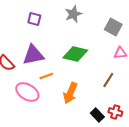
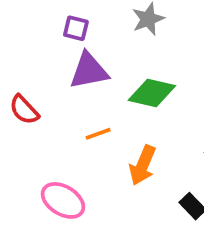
purple triangle: (33, 55) -> (89, 71), moved
pink ellipse: (27, 92) -> (63, 200), moved

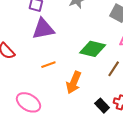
green diamond: (152, 93) -> (93, 49), moved

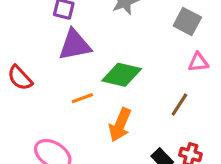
green diamond: (93, 49) -> (122, 75), moved

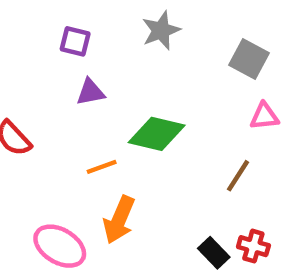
purple triangle: (75, 45) -> (91, 92), size x0.6
orange arrow: (120, 125) -> (119, 220), moved

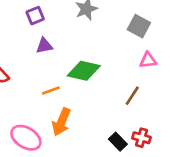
purple square: (75, 41) -> (35, 16), turned -36

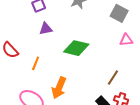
orange line: (51, 90) -> (36, 63), moved, turned -48
brown line: (132, 96) -> (113, 78), moved

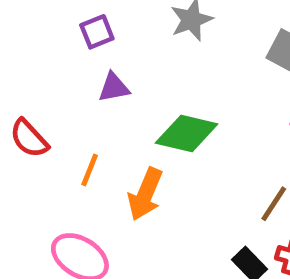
orange arrow: (59, 88) -> (145, 194), moved

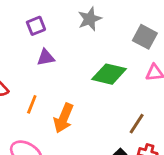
green diamond: (187, 134) -> (109, 74), moved

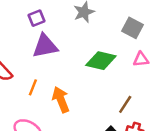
purple triangle: (46, 57) -> (45, 46), size x1.6
orange arrow: (64, 118) -> (61, 100), turned 135

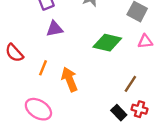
purple triangle: (45, 46) -> (55, 29), size x0.7

